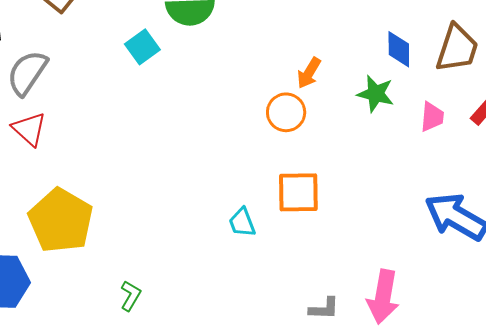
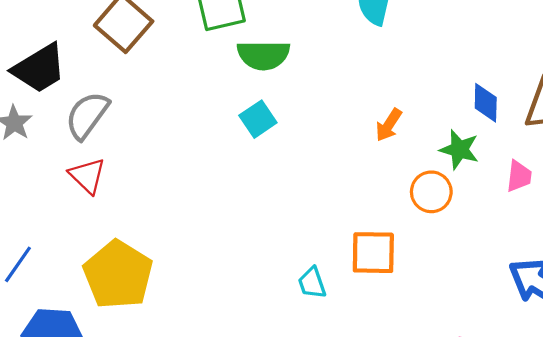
cyan square: (142, 47) -> (258, 119), moved
orange circle: (286, 112) -> (431, 192), moved

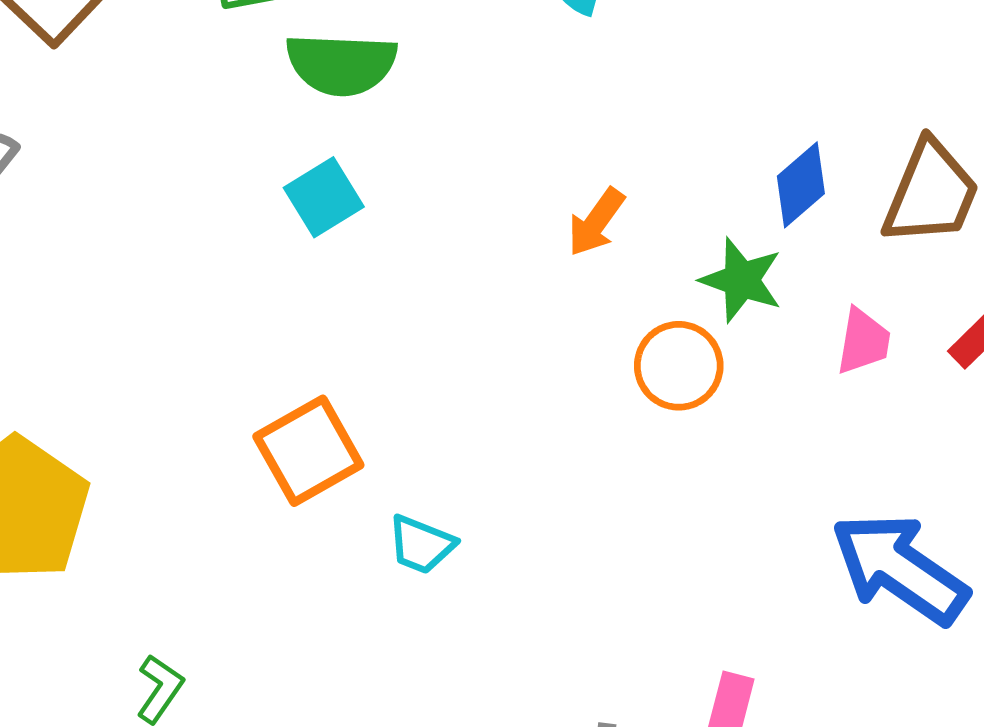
blue diamond: (486, 103) -> (801, 185), turned 45
orange square: (373, 253) -> (308, 451), moved, turned -33
cyan trapezoid: (312, 283) -> (421, 545), turned -52

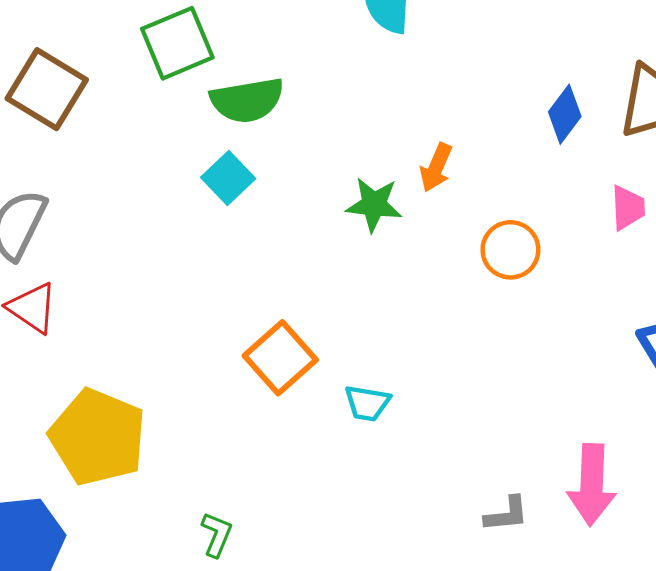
cyan square: (324, 197) -> (228, 178), moved
green star: (741, 280) -> (374, 205), moved

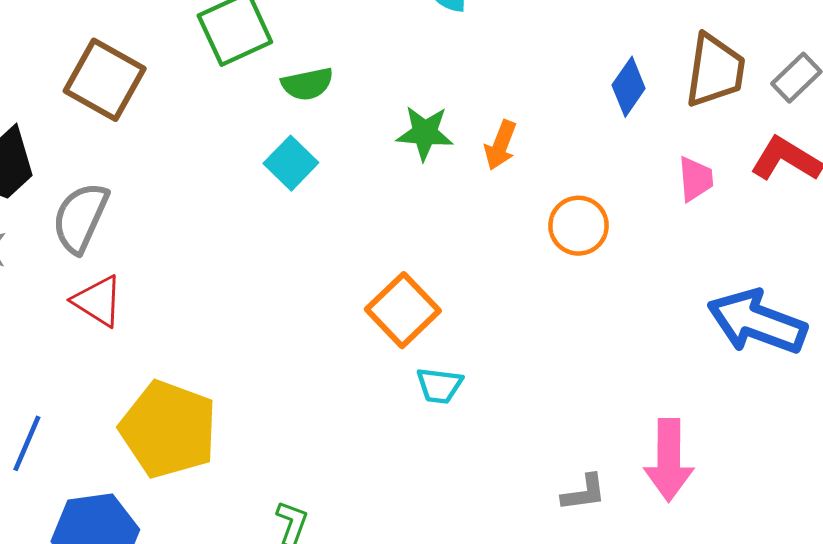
green semicircle: (247, 100) -> (307, 84), size x0.7
green star: (374, 205) -> (425, 133), moved
orange square: (280, 358) -> (403, 310), moved

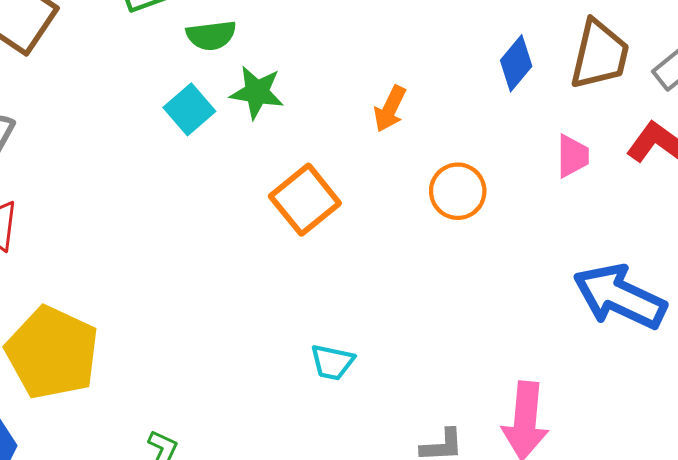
green star: (425, 133) -> (257, 92), moved
orange square: (403, 310) -> (305, 200), moved
cyan trapezoid: (439, 386) -> (332, 362), moved

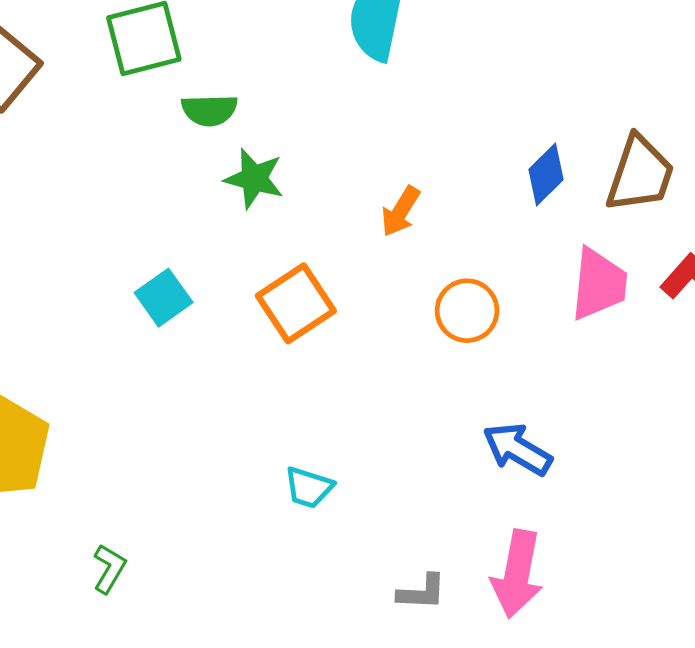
cyan square: (189, 109) -> (164, 298), moved
pink trapezoid: (573, 156) -> (599, 284), size x1.5
blue arrow: (620, 297) -> (517, 449), moved, size x0.7

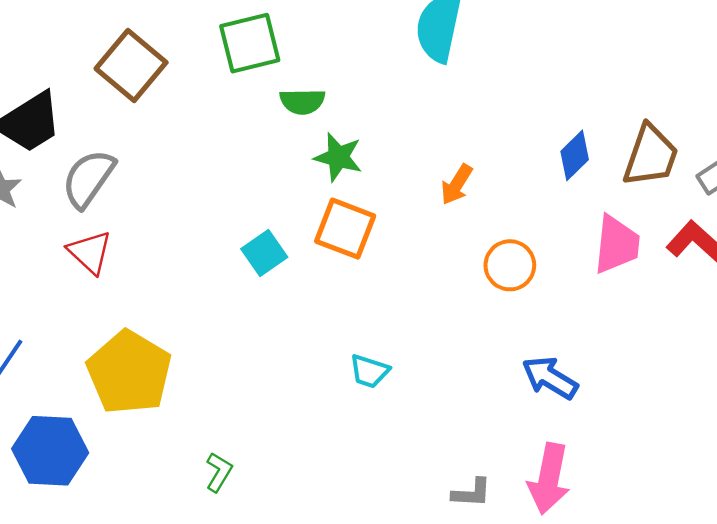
orange square: (296, 303) -> (345, 229), moved, turned -36
cyan trapezoid: (309, 487) -> (369, 371), moved

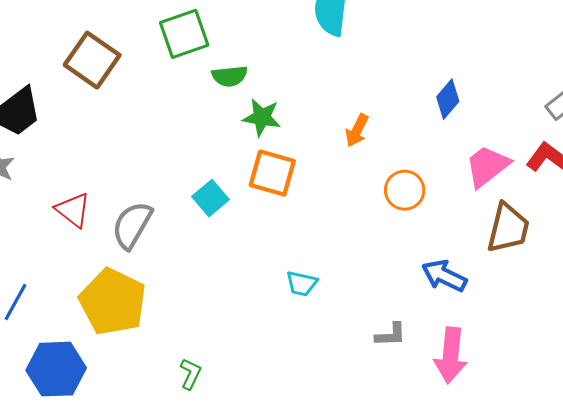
brown trapezoid: (651, 156) -> (508, 228), moved
gray semicircle: (88, 179) -> (132, 225), moved
pink trapezoid: (617, 244) -> (487, 166), turned -129
gray L-shape: (472, 493) -> (391, 335), moved

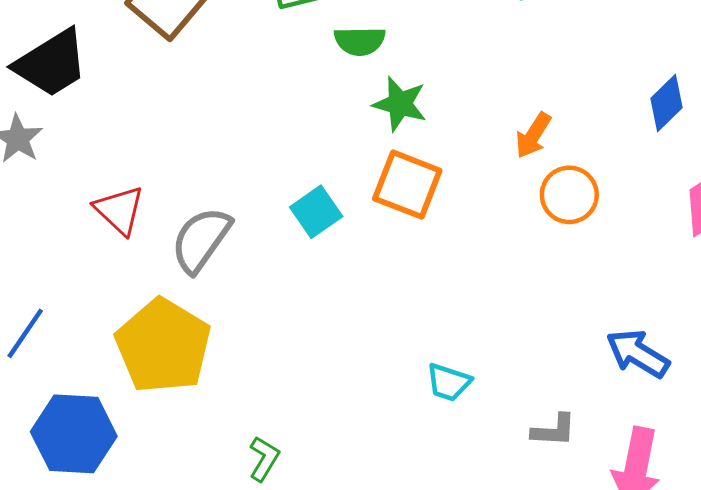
orange circle: (405, 190) -> (569, 195), moved
cyan trapezoid: (302, 284) -> (449, 382), moved

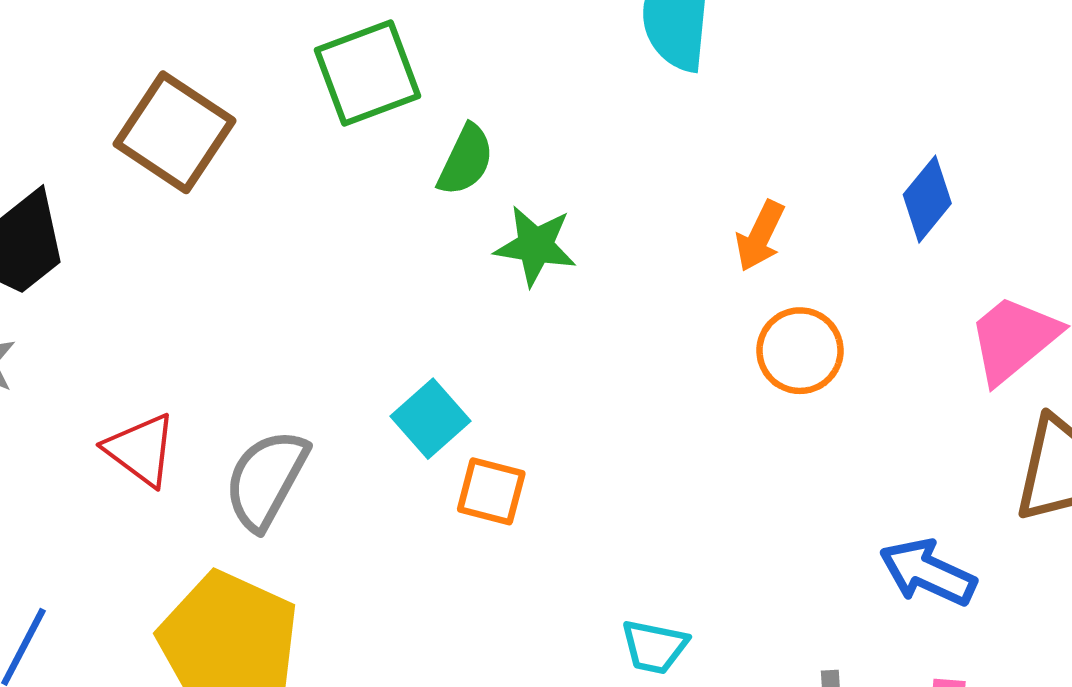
green semicircle: (360, 41) -> (466, 160), turned -57
orange arrow: (533, 135) -> (760, 236), moved
orange square: (407, 185) -> (491, 491), moved, size x0.7

